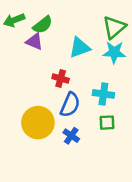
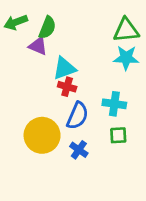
green semicircle: (43, 25) -> (47, 28), turned -30
green triangle: (114, 27) -> (126, 30), turned 35
cyan triangle: (80, 48) -> (64, 68), moved

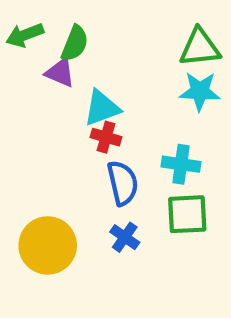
blue semicircle: (78, 116) -> (123, 183), turned -36
yellow circle: (42, 135) -> (48, 245), moved
green square: (118, 135) -> (187, 214), size x1.5

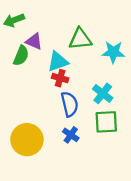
green semicircle: (75, 43) -> (21, 56), moved
green triangle: (200, 48) -> (80, 39), moved
cyan cross: (181, 164) -> (103, 93), turned 30

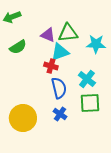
purple triangle: (34, 41) -> (48, 35), moved
green semicircle: (21, 56) -> (18, 47), turned 36
cyan triangle: (58, 62) -> (60, 52), moved

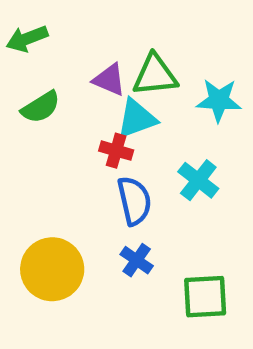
green square: (90, 103) -> (205, 297), moved

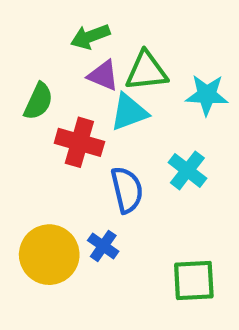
green arrow: (27, 39) -> (90, 37), moved
green semicircle: (41, 107) -> (38, 101), turned -33
red cross: (116, 151) -> (79, 142), moved, size x1.5
blue cross: (137, 260) -> (103, 246), moved

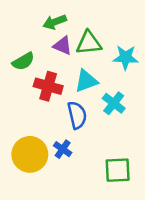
green semicircle: (38, 101) -> (23, 61), turned 35
cyan triangle: (129, 112) -> (86, 81), moved

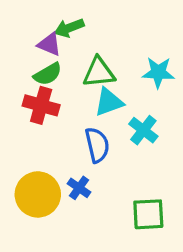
green triangle: (89, 43) -> (99, 72), moved
purple triangle: (63, 46) -> (49, 44), moved
green semicircle: (23, 61) -> (48, 74), moved
red cross: (48, 86) -> (41, 105), moved

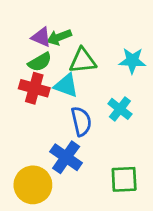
green arrow: (69, 28) -> (59, 37), moved
cyan triangle: (109, 102) -> (66, 85), moved, turned 40
blue cross: (79, 188) -> (66, 157), size x1.6
yellow circle: (38, 194) -> (33, 185), moved

